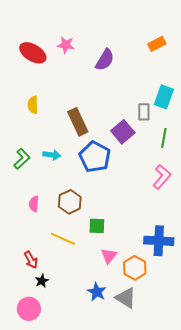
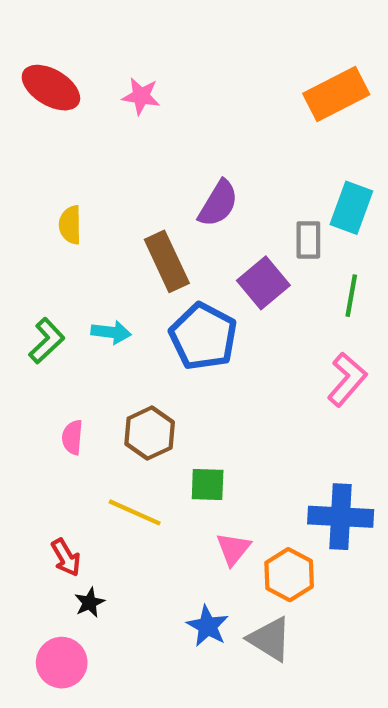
orange rectangle: (157, 44) -> (336, 94), size x1.6
red ellipse: (33, 53) -> (51, 88), moved
purple semicircle: (105, 60) -> (218, 203), moved

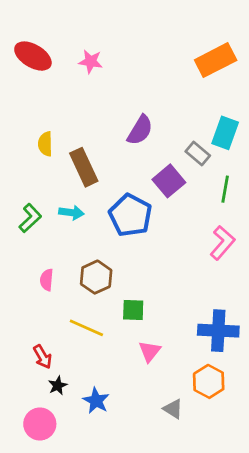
gray rectangle: (308, 240) -> (198, 153), turned -50
brown rectangle: (167, 261) -> (84, 167), moved
orange hexagon: (289, 575) -> (209, 381), moved
blue star: (208, 626) -> (96, 401), moved
gray triangle: (270, 639) -> (173, 409), size x0.7

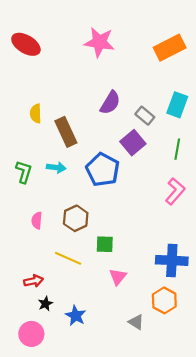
pink star: (91, 61) -> (99, 42), moved, size x1.6
gray rectangle: (198, 153) -> (145, 116), moved
green L-shape: (30, 218) -> (24, 172), turned -30
red arrow: (43, 357) -> (34, 281), turned -72

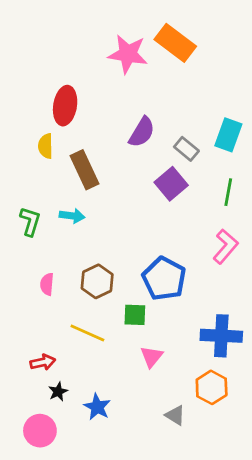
red ellipse: (26, 44) -> (65, 106), moved, turned 68
orange rectangle: (170, 48) -> (175, 43), moved, turned 64
blue pentagon: (103, 170) -> (164, 279), moved

